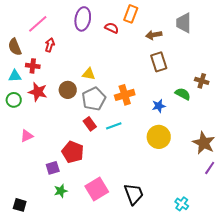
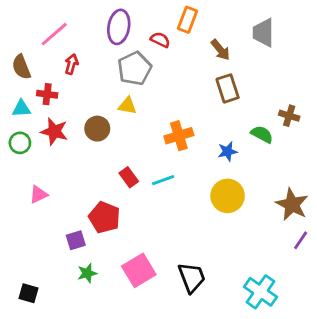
brown arrow: (154, 35) -> (220, 50), turned -119
gray pentagon: (94, 99) -> (134, 68), moved
cyan cross: (182, 204) -> (261, 292), size x1.6

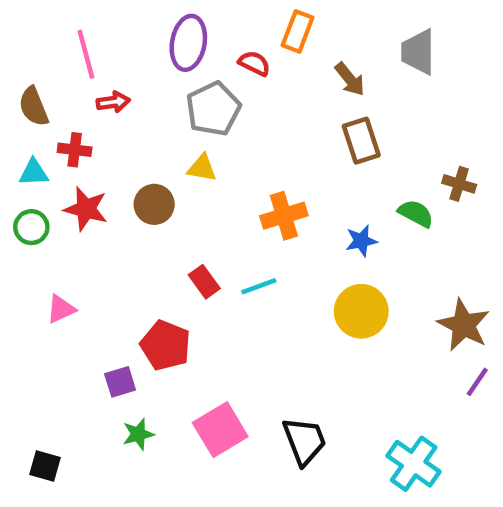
pink line: (54, 34) -> (86, 54), turned -64
red arrow: (71, 64) -> (113, 102), turned 66

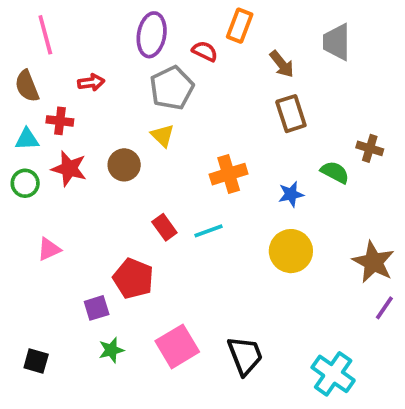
pink line: (86, 54) -> (45, 35), moved
yellow triangle: (202, 168) -> (163, 136), turned 35
black square: (45, 466) -> (36, 361), moved

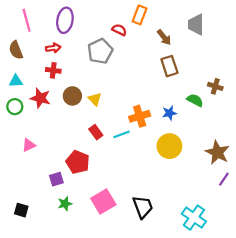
purple ellipse: (152, 35) -> (65, 20), moved
red cross: (60, 121) -> (53, 70), moved
yellow triangle: (163, 136) -> (95, 99), moved
orange cross: (229, 174) -> (140, 116), moved

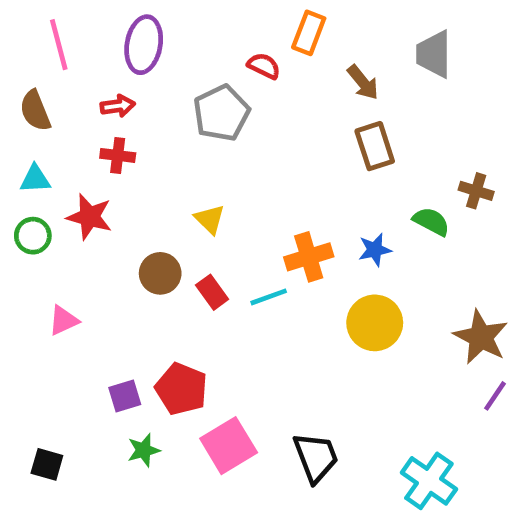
brown circle: (72, 96) -> (160, 273), moved
red pentagon: (78, 162) -> (181, 389), moved

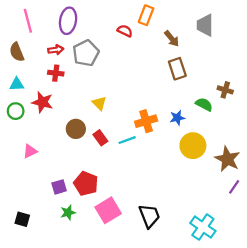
gray pentagon: (221, 113) -> (86, 53), moved
yellow circle: (375, 323) -> (193, 146), moved

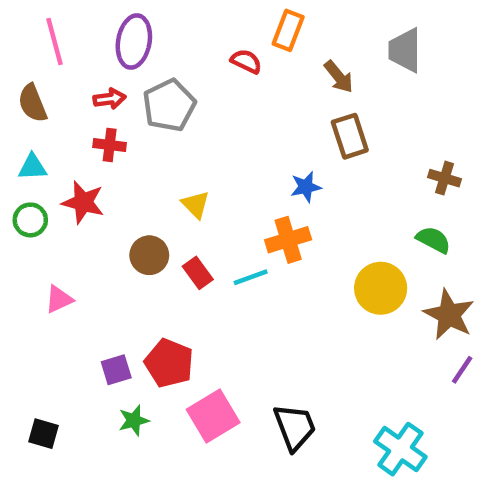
green semicircle: (204, 104) -> (433, 240), moved
blue star: (177, 118) -> (306, 187), moved

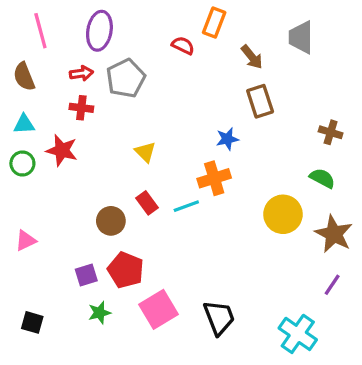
brown circle: (149, 255) -> (111, 221), moved
pink triangle: (59, 299) -> (26, 241), moved
purple line: (462, 370) -> (332, 285), moved

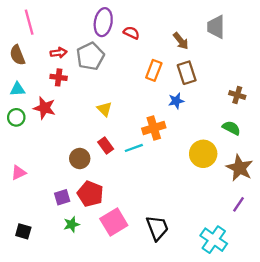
orange rectangle: (214, 23) -> (154, 70), moved
purple ellipse: (99, 31) -> (103, 22), moved
blue star: (227, 139) -> (176, 101), moved

